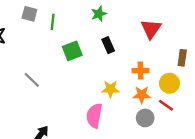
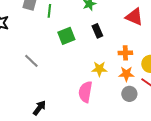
red triangle: (151, 29) -> (134, 17), turned -42

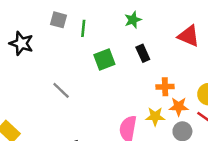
orange cross: (125, 53) -> (165, 87), moved
yellow star: (99, 69) -> (155, 116), moved

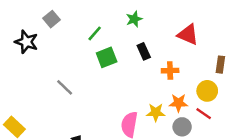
gray square: (59, 20) -> (52, 19), moved, turned 35
green line: (83, 28) -> (95, 33), moved, turned 35
orange cross: (165, 87) -> (170, 71), moved

